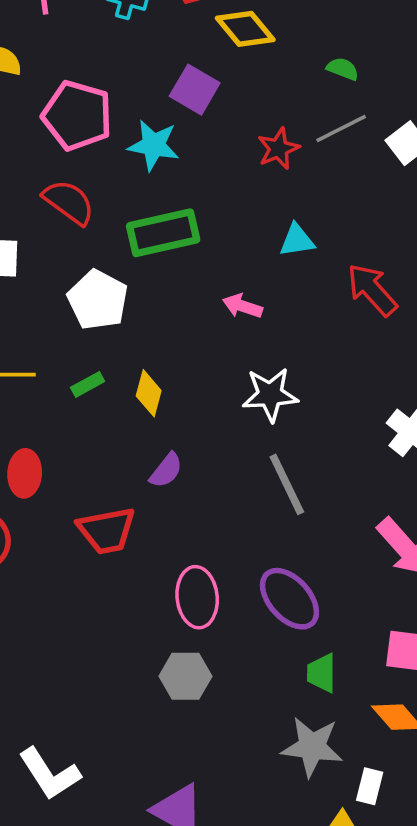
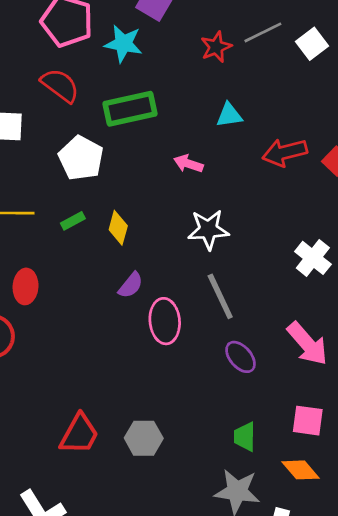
red arrow: (372, 290) -> (285, 152), turned -63
red trapezoid: (107, 530) -> (79, 434), moved, turned -51
pink ellipse: (197, 597) -> (165, 321), moved
purple ellipse: (289, 599) -> (241, 357), moved, size x0.7

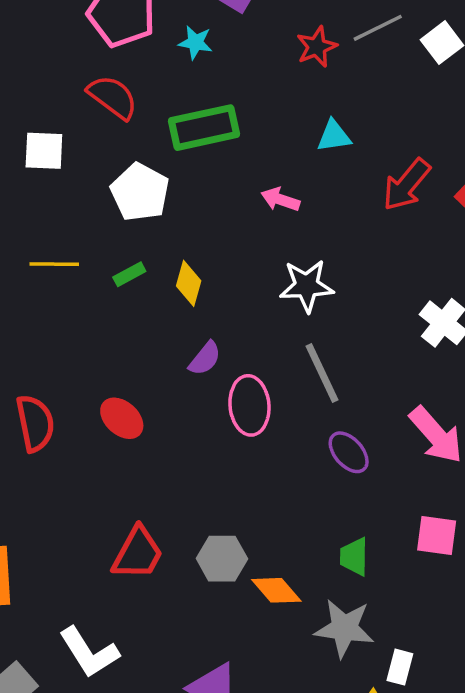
cyan star: (123, 44) -> (195, 42), size x0.7
red arrow: (285, 152) -> (406, 185), turned -36
red ellipse: (26, 286) -> (122, 418), moved, turned -52
orange diamond: (301, 470) -> (276, 590), moved

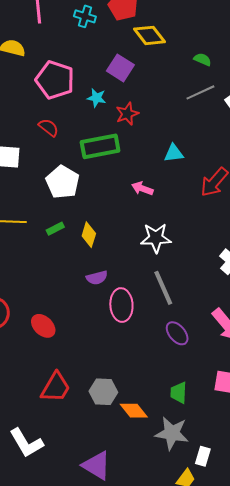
red star: (317, 47) -> (127, 114), moved
red semicircle: (113, 97) -> (49, 128), size x0.7
purple semicircle: (205, 358) -> (97, 278), turned 35
red ellipse: (122, 418) -> (43, 326), moved

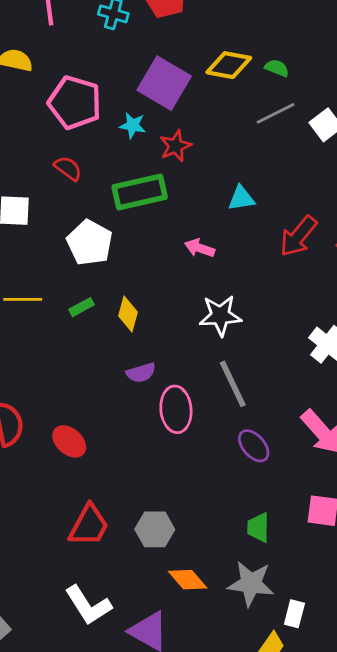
yellow diamond: (149, 35) -> (229, 65), moved, turned -40
purple square: (120, 68) -> (164, 83), size x1.4
orange diamond: (134, 411) -> (188, 580), moved
white L-shape: (26, 443) -> (88, 605), moved

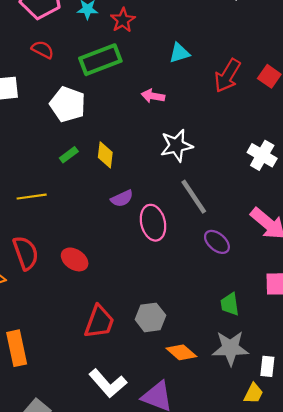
yellow line: (23, 299) -> (32, 197), moved

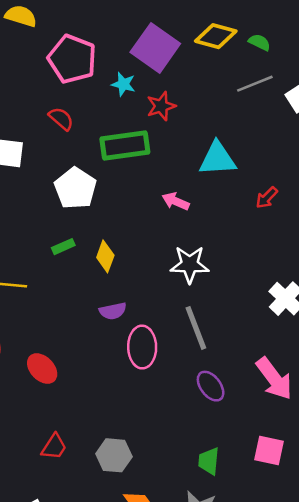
cyan triangle: (179, 53) -> (217, 159), size x1.5
red arrow: (227, 76) -> (267, 198), size x0.6
red trapezoid: (99, 322) -> (54, 447), size x0.7

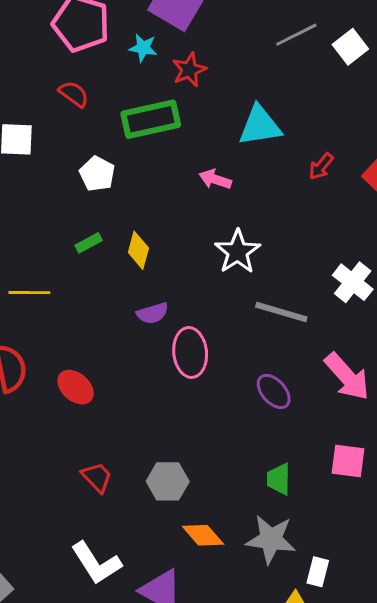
white pentagon: (75, 188) -> (97, 174), size x0.7
white star: (190, 264) -> (238, 252), turned -30
gray line: (196, 328) -> (281, 312), moved, turned -48
red trapezoid: (54, 447) -> (97, 477), turned -72

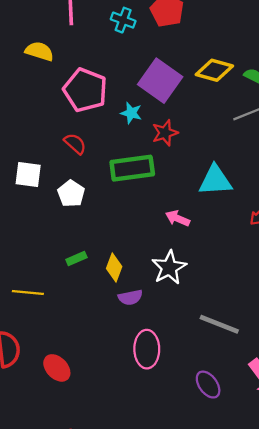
white pentagon: (97, 174) -> (71, 194), moved
white star: (238, 252) -> (169, 268), moved
purple semicircle: (153, 313) -> (130, 297), moved

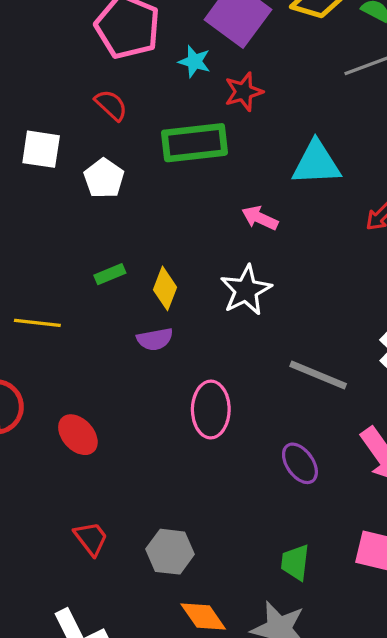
purple semicircle: (130, 297) -> (155, 339), moved

